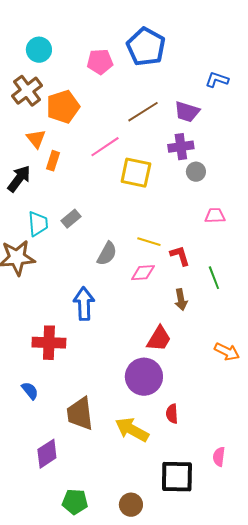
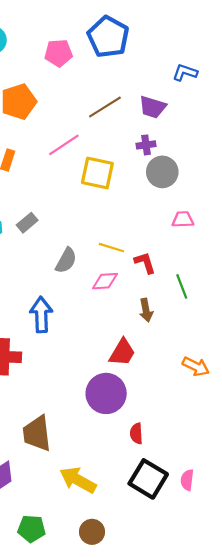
purple cross: (181, 147) -> (146, 145), size x0.7
gray circle: (196, 172) -> (162, 172), size x1.5
yellow arrow: (132, 430) -> (78, 480), moved
black square: (177, 477) -> (148, 479), moved, turned 30

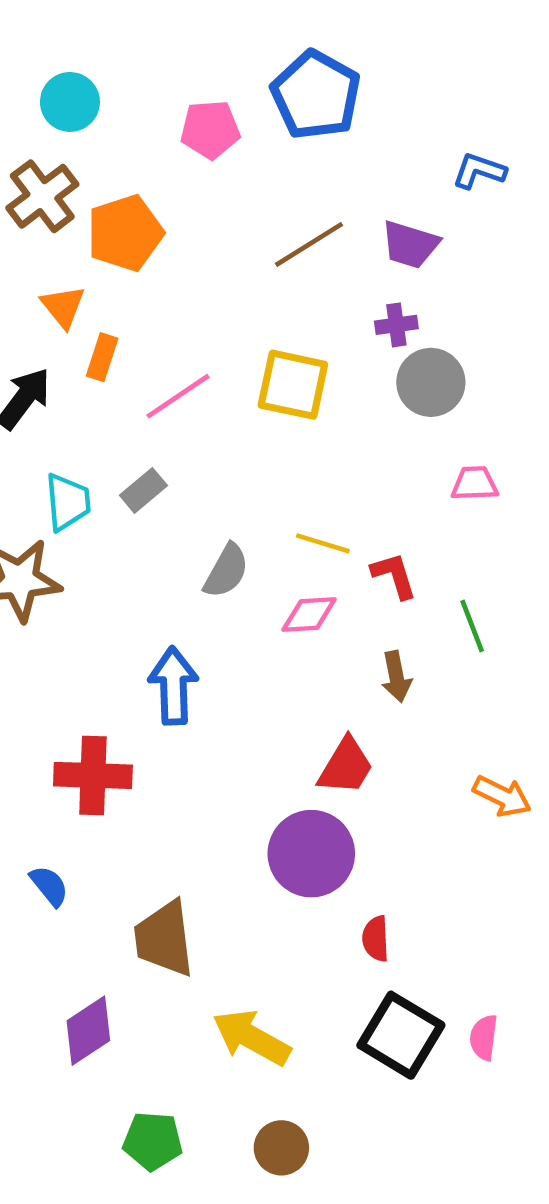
pink line: (64, 145) -> (178, 396), moved

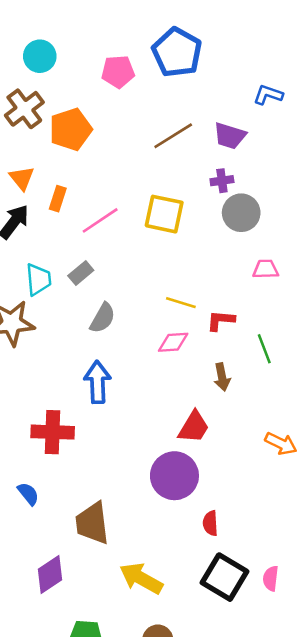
orange triangle: (63, 307) -> (22, 178), moved
gray semicircle: (226, 571) -> (103, 318), moved
red L-shape: (394, 575) -> (221, 321), turned -68

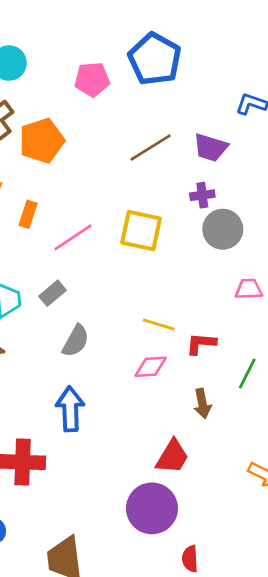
green line: (264, 349) -> (247, 374), turned 48

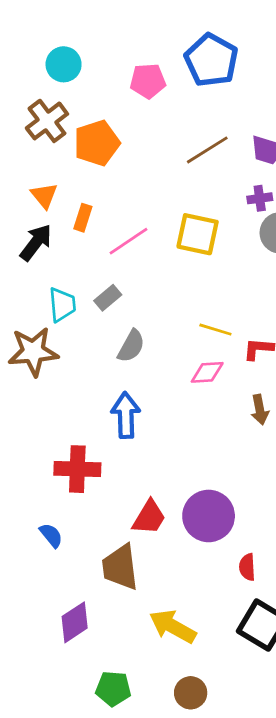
red trapezoid: (172, 457) -> (149, 517), moved

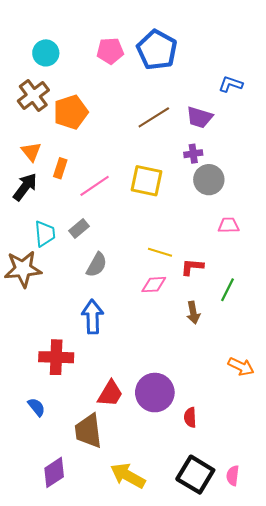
pink pentagon: (148, 81) -> (110, 51), moved
red semicircle: (247, 567) -> (190, 417), moved

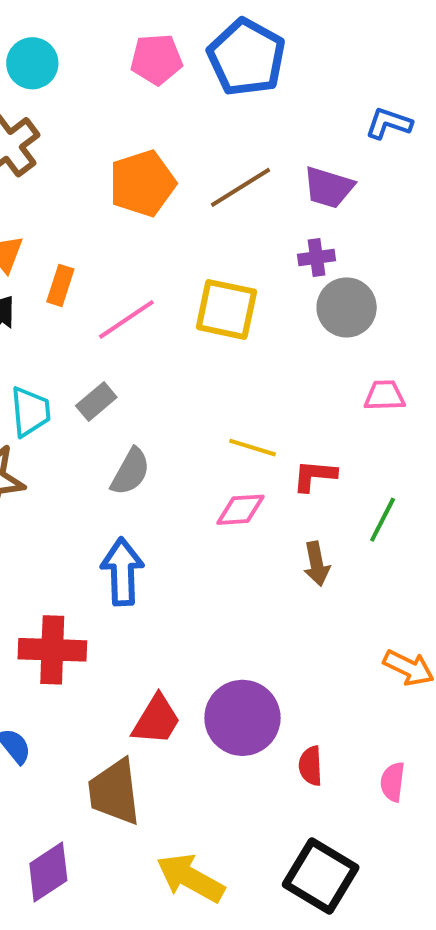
orange pentagon: (71, 112) -> (142, 183), moved
pink semicircle: (233, 476) -> (393, 782), moved

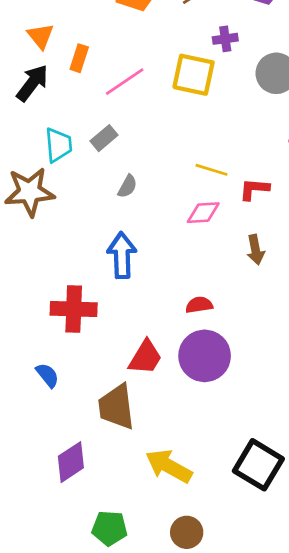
purple cross: (317, 257) -> (225, 39), moved
gray semicircle: (130, 472) -> (127, 186), size x0.7
red semicircle: (311, 766) -> (199, 305), moved, turned 84

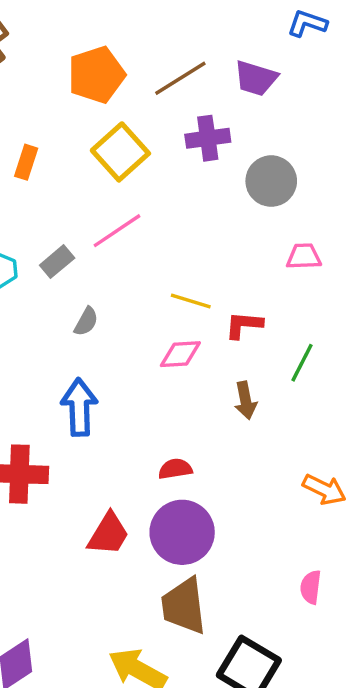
purple cross: (225, 39) -> (208, 138), size x1.4
yellow square: (194, 75) -> (120, 152), moved, turned 36
pink line: (125, 82) -> (117, 231), moved
brown trapezoid: (116, 407) -> (184, 606), moved

